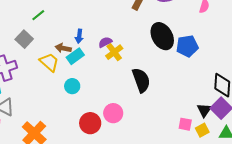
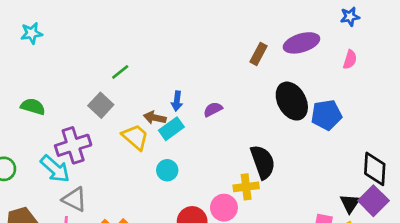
yellow cross: (114, 52) -> (246, 187), moved, turned 30

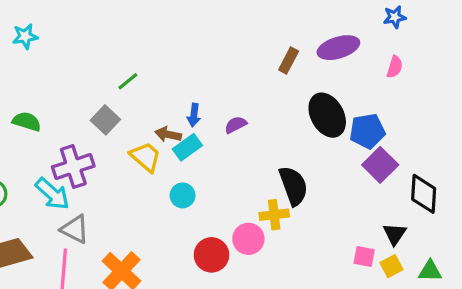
purple square: (373, 201) -> (380, 165), moved

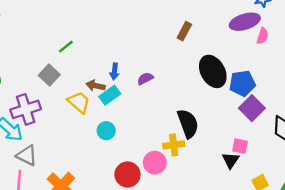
purple ellipse: (338, 48) -> (245, 22), moved
black triangle: (395, 234) -> (231, 160), moved
pink square: (364, 256) -> (240, 146), moved

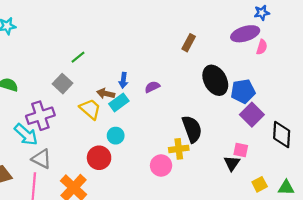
red circle: (127, 175) -> (99, 158), moved

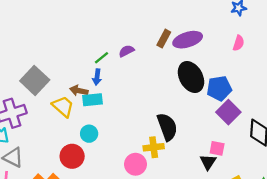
purple ellipse: (245, 34) -> (188, 40), moved
green line: (78, 57) -> (102, 58), moved
gray square: (63, 84) -> (35, 80), size x1.4
purple semicircle: (152, 87) -> (126, 51), moved
cyan rectangle: (119, 102) -> (92, 100), turned 30

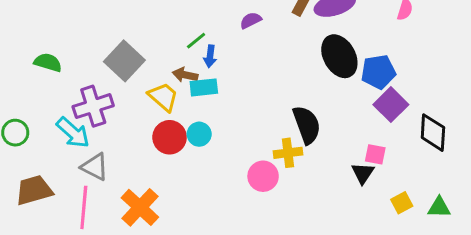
green line: (102, 58) -> (196, 41), moved
red circle: (72, 156) -> (170, 137), moved

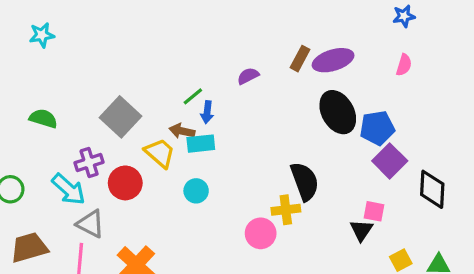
purple cross: (93, 106) -> (89, 163), size x0.7
red circle: (170, 137) -> (125, 183), moved

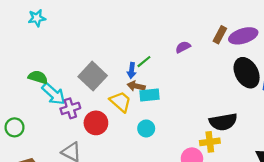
blue arrow: (207, 112) -> (132, 70), moved
black semicircle: (305, 181) -> (223, 122), turned 100
cyan arrow: (69, 189) -> (54, 94), moved

